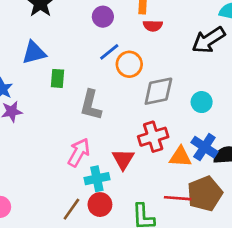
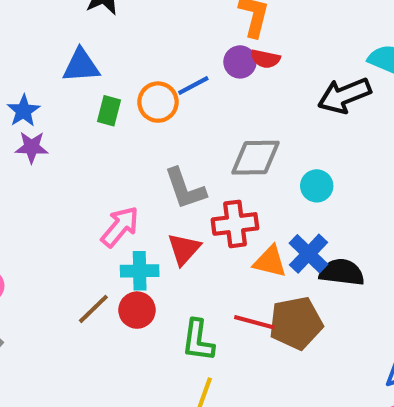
purple circle: (103, 17) -> (240, 62), moved
orange circle: (129, 64) -> (158, 102), moved
gray L-shape: (91, 105) -> (185, 189), moved, turned -44

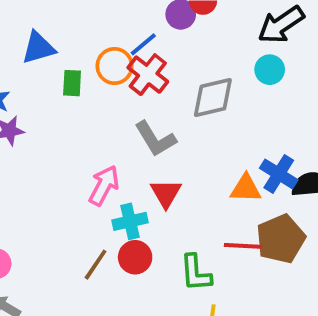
cyan circle: (317, 186) -> (270, 70), moved
red cross: (235, 224) -> (148, 75), moved, turned -33

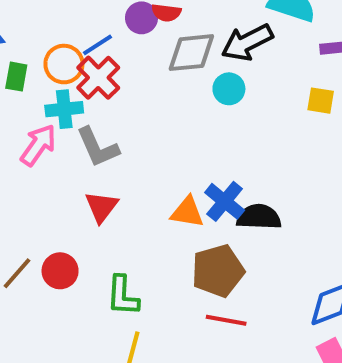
gray diamond: (213, 98) -> (191, 53), moved
pink arrow: (104, 185) -> (38, 145), moved
cyan cross: (130, 221) -> (64, 109), moved
red line: (243, 246) -> (226, 320), moved

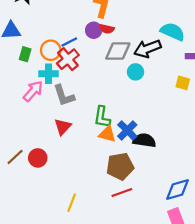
green L-shape: (123, 296) -> (102, 117), moved
red line: (226, 320) -> (122, 193), turned -36

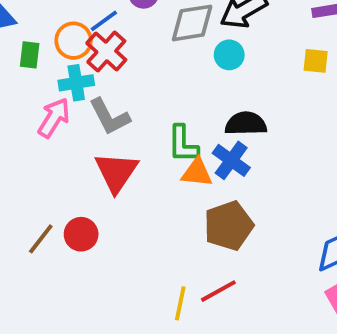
red triangle: (63, 127) -> (116, 172), size x1.4
black semicircle: (144, 140) -> (246, 124), moved
red line: (122, 193) -> (218, 291), moved
yellow line: (72, 203) -> (180, 303), moved

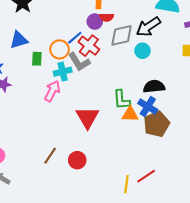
red cross: (106, 51) -> (89, 46), moved
gray L-shape: (110, 117) -> (79, 62), moved
brown pentagon: (229, 226) -> (157, 124), moved
red circle: (81, 234) -> (77, 160), moved

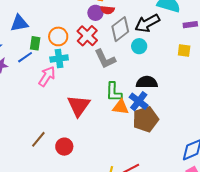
gray diamond: (122, 35) -> (120, 29), turned -30
blue line: (75, 38) -> (25, 57), moved
gray L-shape: (79, 62) -> (105, 59), moved

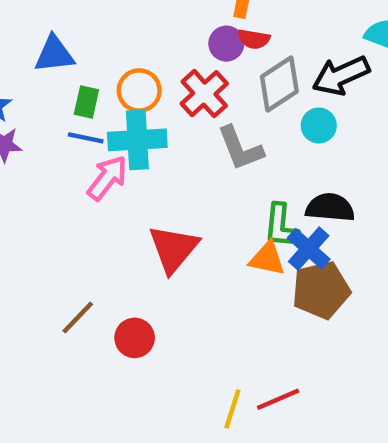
blue line: (25, 57) -> (86, 138), moved, turned 42
cyan cross: (59, 58) -> (137, 140), size x1.4
green L-shape: (114, 92) -> (281, 226), moved

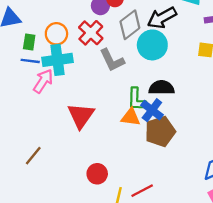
cyan circle: (319, 126) -> (152, 45), size x1.6
red circle: (135, 338) -> (97, 174), moved

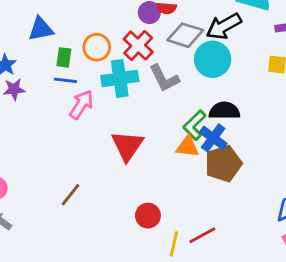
gray diamond: (130, 25) -> (185, 35), turned 56
cyan cross: (57, 60) -> (120, 79), moved
green L-shape: (137, 99) -> (194, 125), turned 45

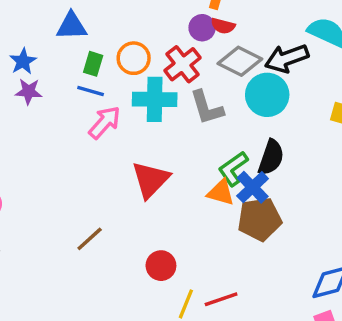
black semicircle: (224, 111) -> (271, 157), turned 100
brown line: (71, 195) -> (90, 239), moved

